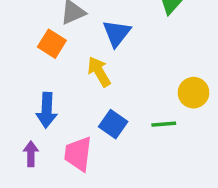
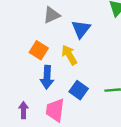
orange square: (52, 44) -> (39, 50), moved
blue arrow: (47, 110) -> (47, 77), moved

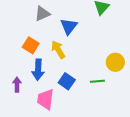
purple arrow: (23, 110) -> (17, 84), moved

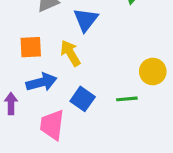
orange square: (31, 45) -> (31, 47), turned -35
blue arrow: (38, 70) -> (41, 82), turned -108

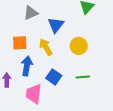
yellow circle: (153, 71) -> (79, 46), moved
blue arrow: (41, 82) -> (27, 66), turned -66

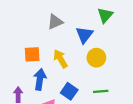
gray triangle: (31, 13) -> (55, 22), moved
blue triangle: (56, 25) -> (84, 35), moved

